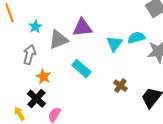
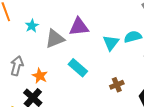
gray arrow: (29, 55) -> (17, 66), moved
brown cross: (120, 86) -> (117, 85), turned 32

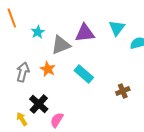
cyan triangle: (111, 43) -> (117, 28), moved
orange star: (40, 76) -> (48, 69), moved

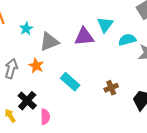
purple triangle: (85, 33) -> (84, 37), moved
cyan rectangle: (84, 74) -> (70, 82), moved
pink semicircle: (57, 120) -> (45, 117), turned 147

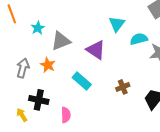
purple triangle: (84, 37) -> (96, 50), moved, turned 40
black cross: (27, 101) -> (39, 100), turned -30
pink semicircle: (45, 117) -> (66, 115), moved

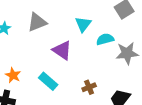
gray triangle: (61, 41) -> (37, 22), moved
orange star: (48, 65) -> (13, 75), moved

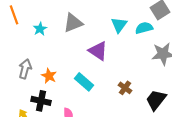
cyan semicircle: (105, 39) -> (144, 28), moved
brown cross: (89, 87) -> (125, 88), turned -32

